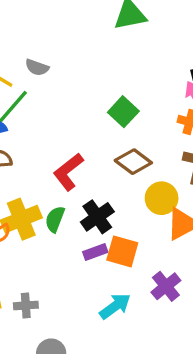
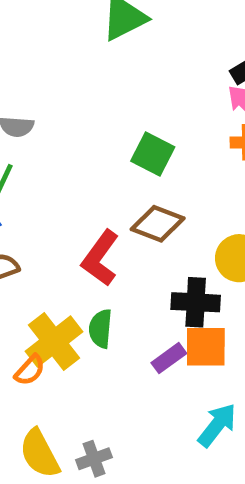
brown diamond: (133, 162) -> (158, 224), moved
black cross: (97, 217) -> (196, 302), moved, turned -36

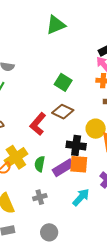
green semicircle: (100, 329) -> (40, 164), moved
purple rectangle: (169, 358) -> (63, 168), size x1.5
gray cross: (94, 459) -> (40, 197), moved

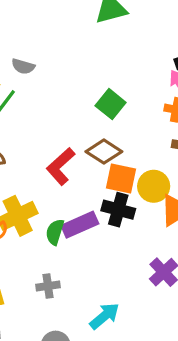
orange square: (79, 164) -> (121, 178), moved
purple rectangle: (63, 168) -> (80, 225), moved
cyan arrow: (81, 197) -> (104, 316), moved

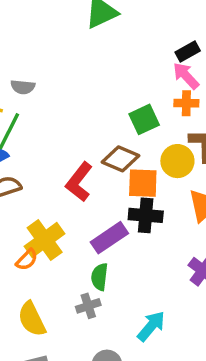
green square: (111, 104) -> (144, 119), moved, turned 36
yellow circle: (154, 186) -> (177, 161), moved
green semicircle: (55, 232) -> (100, 277), moved

